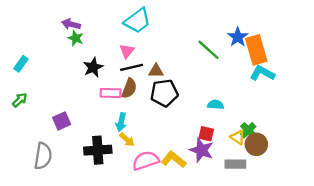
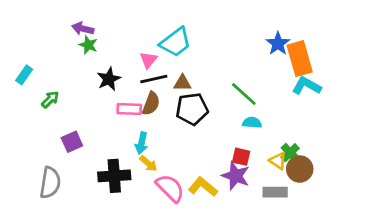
cyan trapezoid: (137, 21) -> (176, 42), moved
green line: (209, 50) -> (244, 94), moved
green arrow: (20, 100) -> (50, 99), moved
pink semicircle: (146, 161) -> (170, 188), turned 64

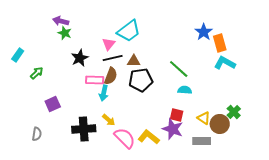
orange rectangle: (300, 59) -> (220, 43), size x0.7
cyan arrow: (142, 143) -> (104, 93), moved
green cross: (290, 153) -> (234, 112), moved
gray semicircle: (50, 183) -> (37, 134), size x0.6

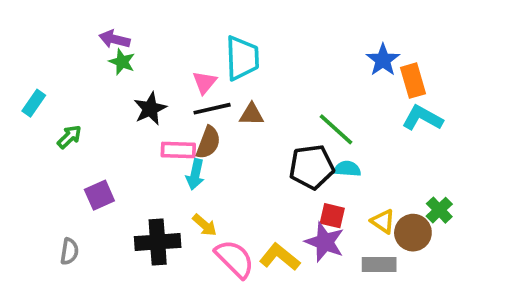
cyan trapezoid: (129, 31) -> (242, 58), turned -55
black pentagon: (141, 80) -> (312, 167), moved

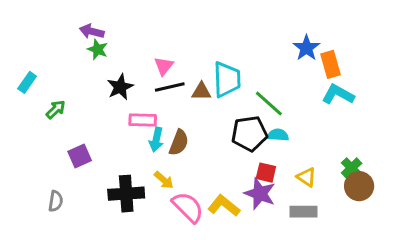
cyan trapezoid: (242, 58) -> (227, 79), moved
brown semicircle: (208, 142) -> (179, 143), moved
brown circle: (413, 233) -> (359, 186), moved

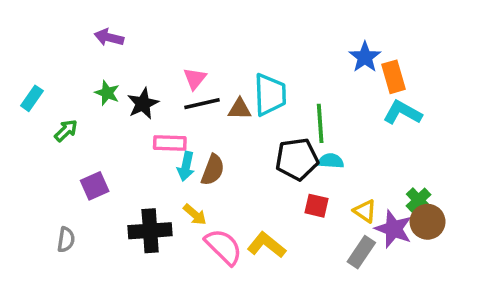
green star: (98, 49) -> (107, 93), moved
green line: (269, 103) -> (320, 123), turned 44
purple star: (260, 194) -> (394, 229), moved
gray rectangle: (303, 212) -> (361, 252), turned -56

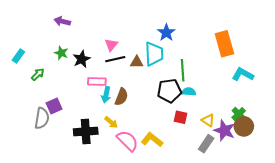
blue star: (365, 57) -> (166, 33), moved
orange rectangle: (394, 77) -> (224, 44), size x1.4
cyan L-shape: (402, 113) -> (243, 74), moved
gray semicircle: (66, 240) -> (42, 118), moved, size x1.5

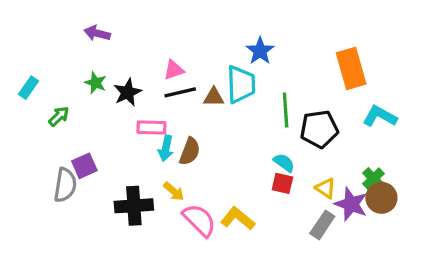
pink triangle: (111, 45) -> (174, 70), turned 32
black pentagon: (169, 91) -> (319, 129), moved
cyan semicircle: (189, 92) -> (284, 163), moved, turned 32

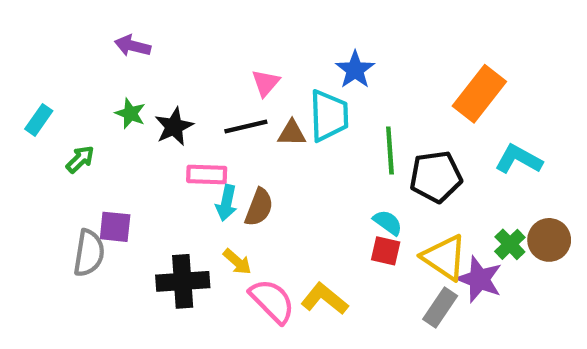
orange rectangle: (351, 68) -> (479, 94), turned 54
pink triangle: (174, 70) -> (266, 83), moved, turned -30
purple square: (84, 166) -> (115, 227), turned 30
yellow triangle: (326, 188) -> (444, 257), size x1.6
brown circle: (381, 198) -> (549, 240), moved

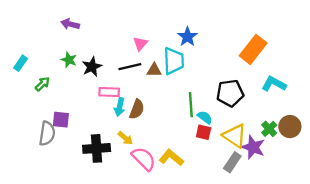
green line: (390, 151) -> (191, 105), moved

